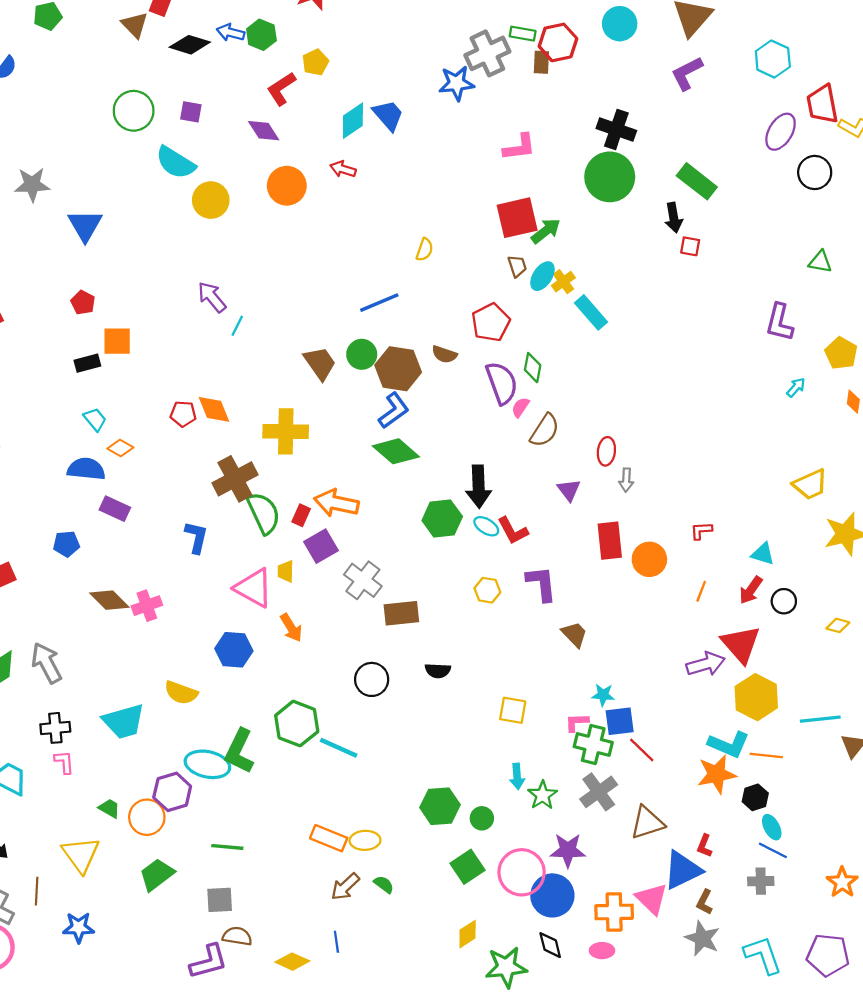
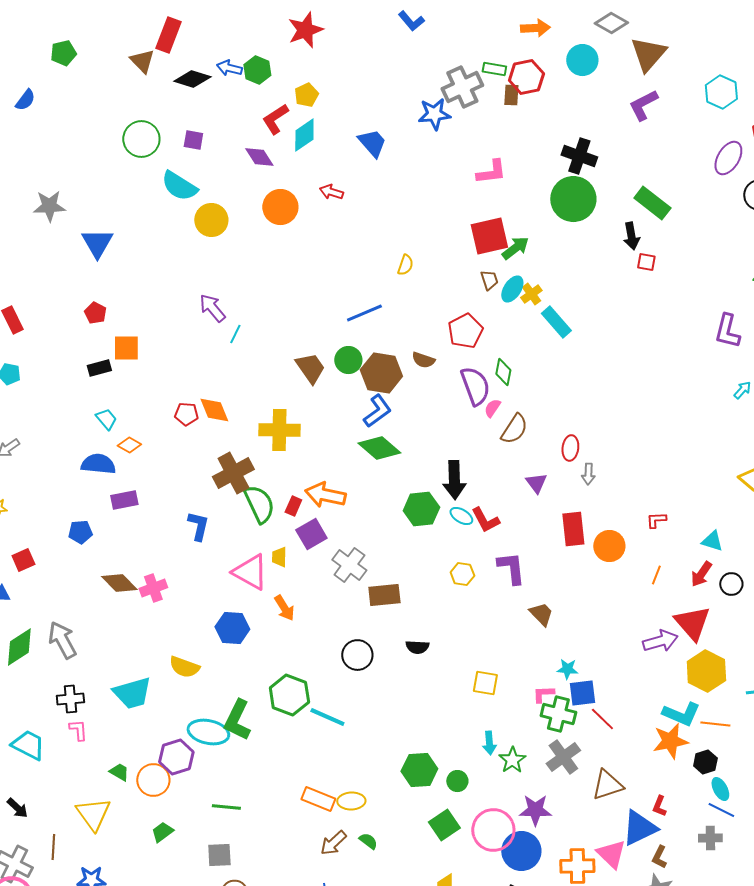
cyan diamond: (353, 121) -> (304, 135), moved
purple rectangle: (115, 509) -> (124, 500), turned -36
green trapezoid: (157, 875) -> (162, 832), size x0.7

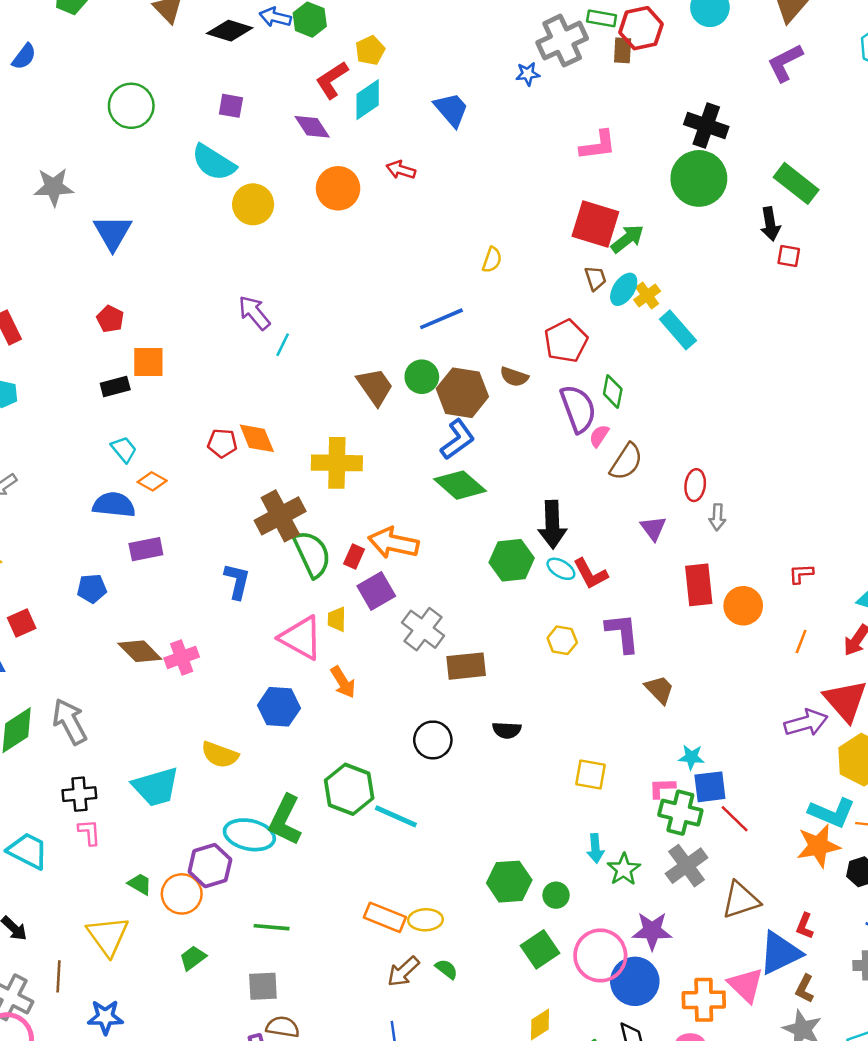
blue star: (434, 114) -> (528, 74), size x0.6
green circle: (141, 139) -> (131, 106), moved
red square: (489, 236) -> (595, 224), turned 30

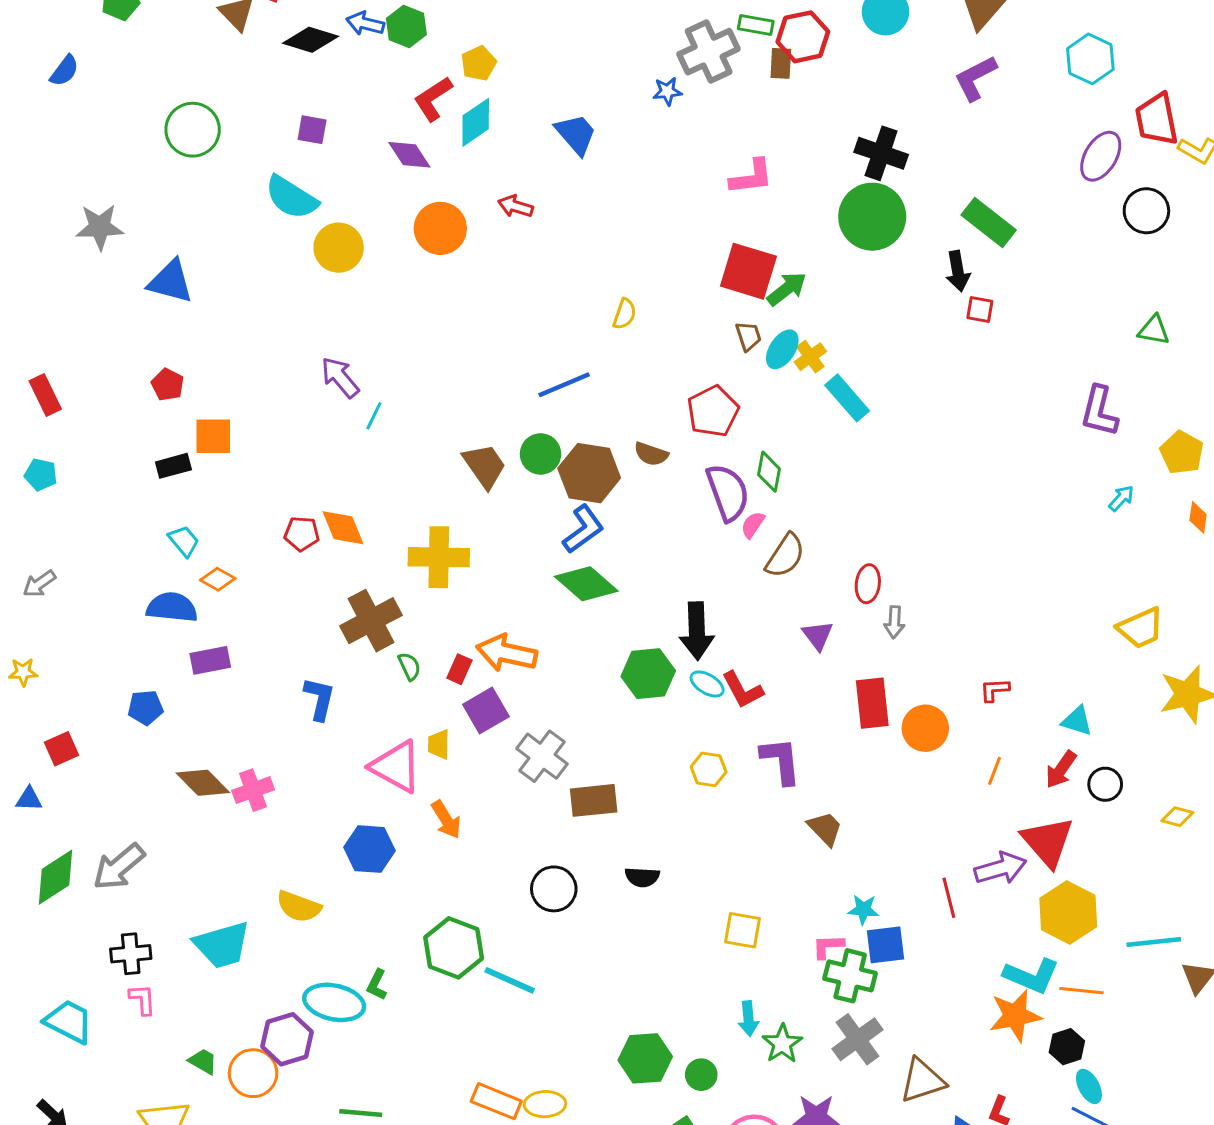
blue triangle: (113, 233) -> (171, 282), turned -45
green semicircle: (312, 554) -> (409, 666), size x0.5
gray arrow: (70, 722) -> (119, 867), turned -102
red line: (735, 819) -> (949, 898), moved, turned 32
green L-shape: (285, 820) -> (377, 985), size x0.5

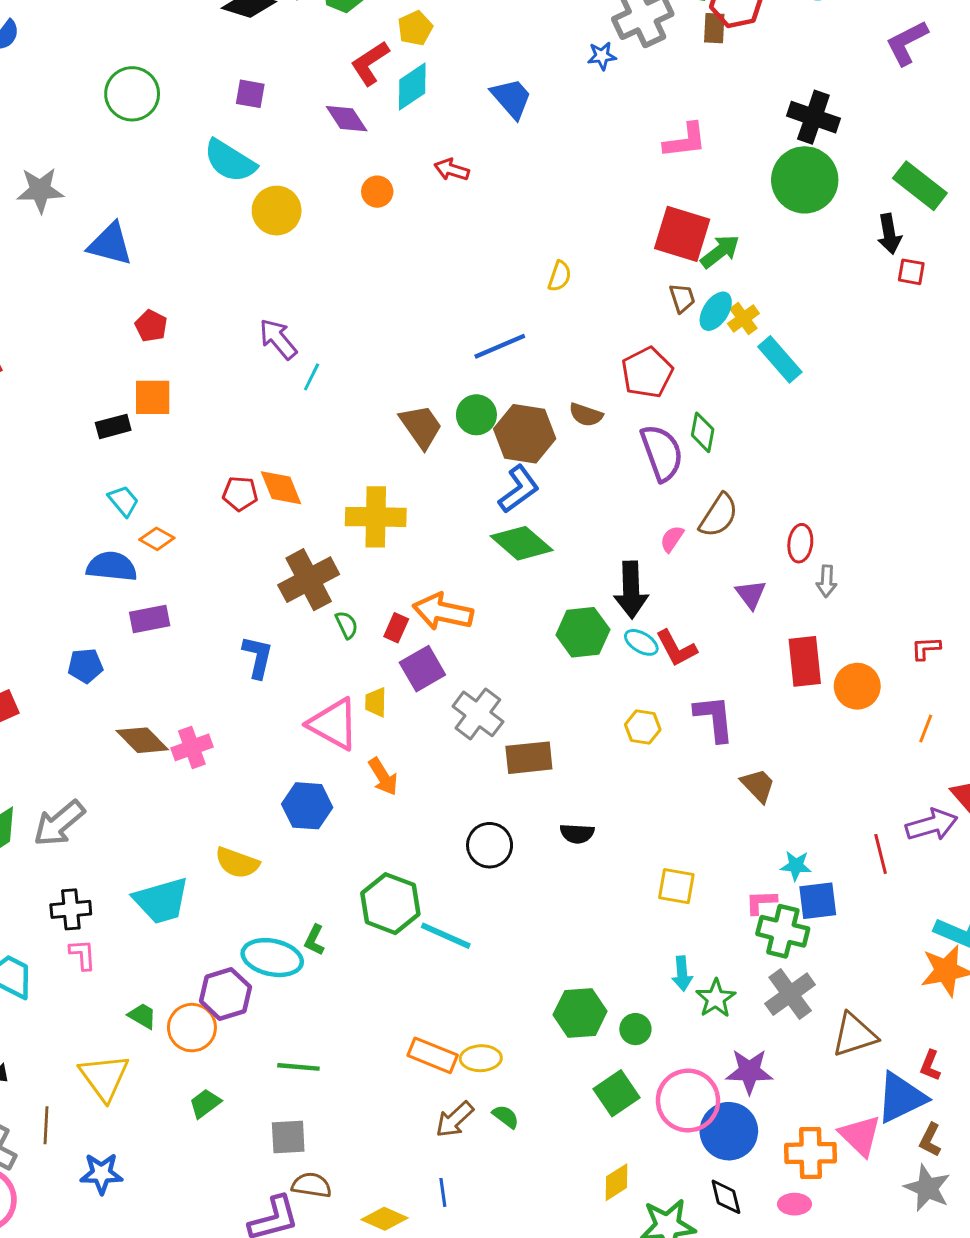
orange circle: (440, 228) -> (377, 192), size x0.6
red pentagon: (168, 385) -> (151, 326), moved
pink semicircle: (753, 525) -> (672, 539), moved

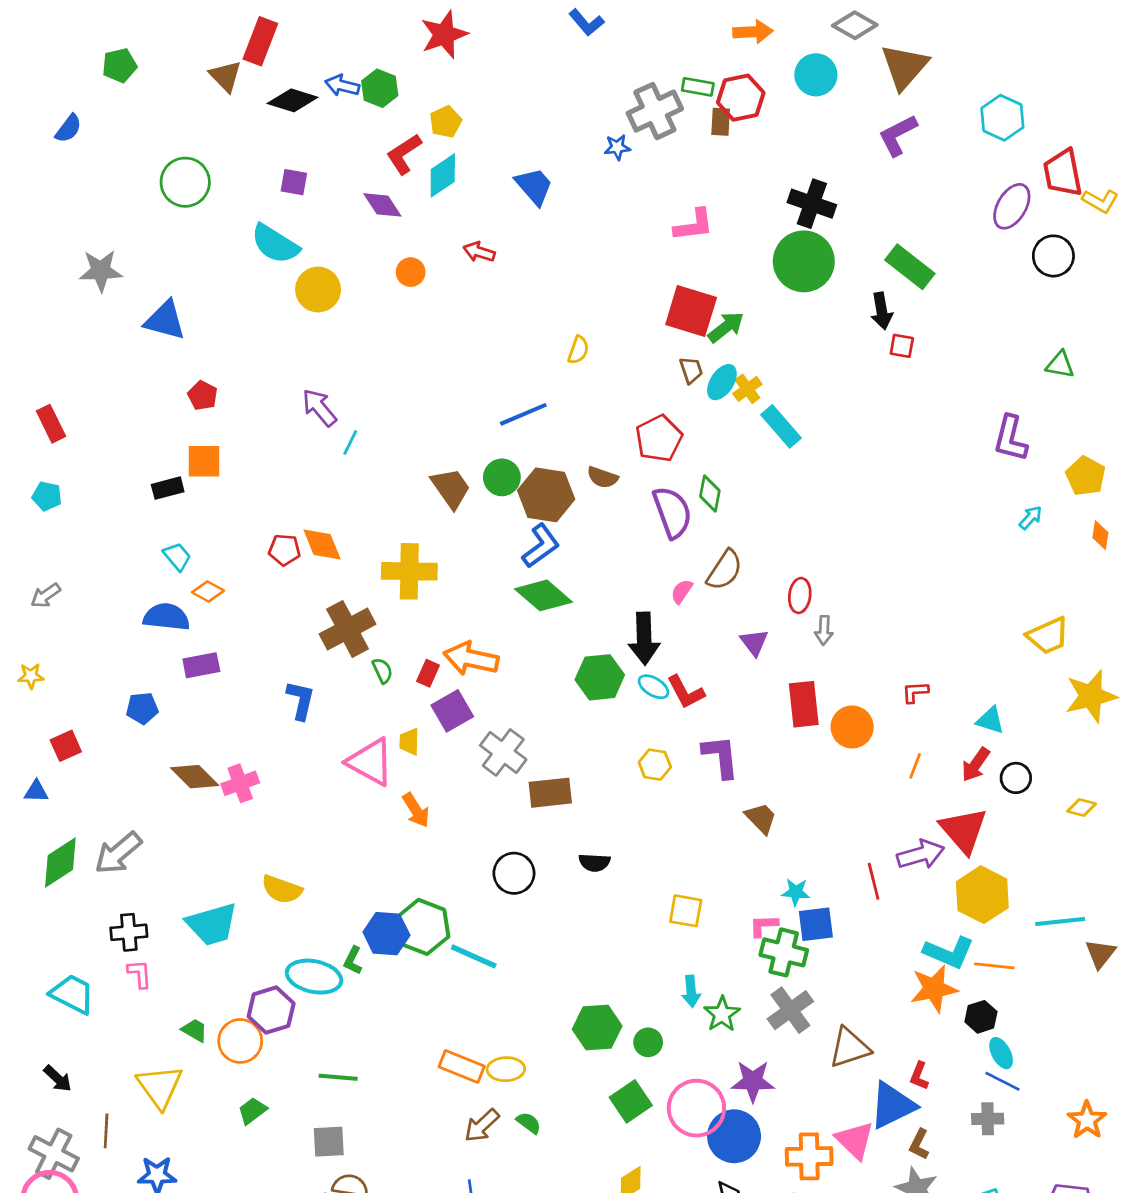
blue hexagon: (307, 806) -> (386, 934), moved

